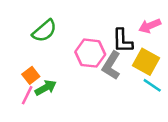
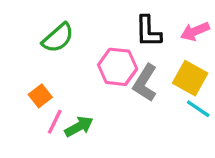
black L-shape: (122, 41) -> (148, 31), moved
green arrow: (46, 88) -> (79, 126), moved
pink line: (27, 95) -> (55, 122), moved

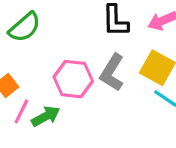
pink hexagon: (118, 67) -> (73, 79), moved

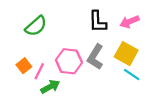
pink line: (21, 111) -> (39, 71), moved

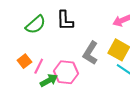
black L-shape: (98, 22) -> (65, 21), moved
pink hexagon: (69, 61) -> (66, 72), moved

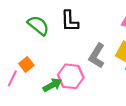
green semicircle: (36, 25) -> (38, 25), turned -100
pink line: (39, 66) -> (12, 78), moved

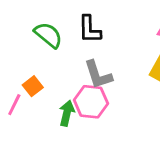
gray L-shape: (97, 56) -> (98, 75), moved, turned -50
green arrow: (52, 85) -> (67, 113), turned -48

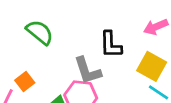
black L-shape: (90, 29) -> (111, 45), moved

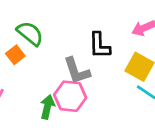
orange square: (25, 81) -> (15, 55), moved

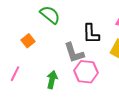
green semicircle: (30, 33) -> (50, 15), moved
pink hexagon: (70, 96) -> (86, 72), moved

